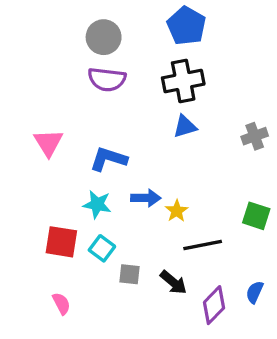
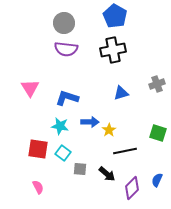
blue triangle: (185, 126) -> (121, 93), moved

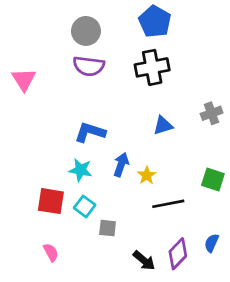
pink triangle: (30, 88) -> (24, 80), moved
blue arrow: (90, 122) -> (121, 165), turned -72
black arrow: (107, 174) -> (144, 260), moved

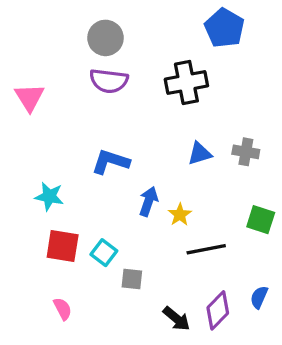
blue pentagon: (155, 22) -> (224, 28), moved
gray cross: (212, 113) -> (246, 152), moved, turned 30
cyan star: (81, 170) -> (49, 196), moved

